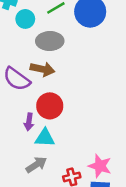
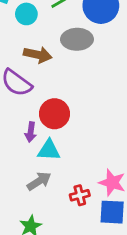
gray ellipse: (50, 41) -> (77, 39), moved
brown arrow: (42, 69) -> (38, 55), moved

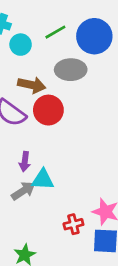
red circle: (54, 114) -> (48, 110), moved
gray arrow: (39, 181) -> (23, 191), moved

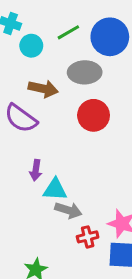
red circle: (48, 110) -> (94, 115), moved
gray arrow: (23, 191) -> (68, 210), moved, turned 50

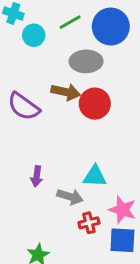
brown arrow: (43, 89) -> (66, 92), moved
purple arrow: (36, 170) -> (37, 176), moved
cyan triangle: (55, 189) -> (95, 176), moved

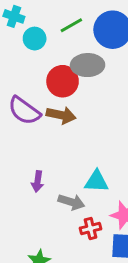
brown arrow: (66, 92) -> (61, 115), moved
red circle: (95, 104) -> (63, 81), moved

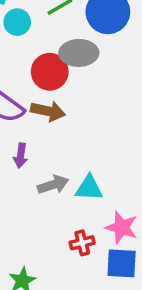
purple arrow: (38, 181) -> (21, 156), moved
gray arrow: (71, 202) -> (53, 185), moved, turned -35

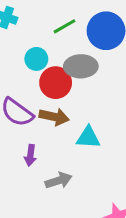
cyan circle: (17, 22) -> (36, 59), moved
cyan triangle: (89, 188) -> (88, 137), moved

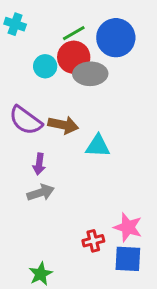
red circle: (56, 83) -> (74, 57), moved
gray arrow: (59, 180) -> (41, 193), moved

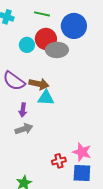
green line: (74, 33) -> (42, 14), moved, turned 42
cyan triangle: (98, 146) -> (46, 98), moved

